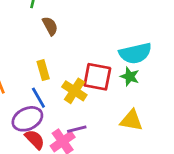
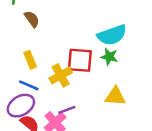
yellow cross: (74, 91) -> (61, 75), turned 35
blue line: (38, 98) -> (29, 85), turned -30

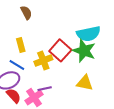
green star: (109, 57) -> (84, 51), size x1.6
red square: (80, 60) -> (60, 50), turned 30

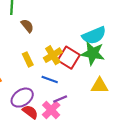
yellow cross: (43, 61) -> (53, 55), moved
blue line: (17, 65) -> (50, 79), moved

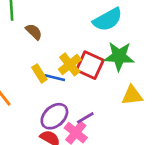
cyan semicircle: (94, 35) -> (108, 20), moved
blue line: (50, 79) -> (55, 78), moved
purple ellipse: (22, 98) -> (54, 116), moved

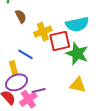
yellow cross: (70, 64) -> (43, 32), moved
red square: (90, 65) -> (60, 41), moved, turned 35
yellow rectangle: (39, 73) -> (14, 68), moved

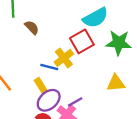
yellow cross: (43, 32) -> (64, 58), moved
green star: (77, 54) -> (119, 43), moved

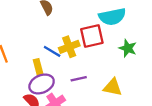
green star: (119, 43) -> (128, 48), size x0.7
purple line: (75, 102) -> (79, 79), moved

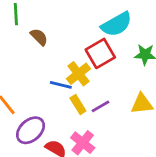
yellow rectangle: (38, 67) -> (78, 104), moved
purple ellipse: (42, 84) -> (31, 130), moved

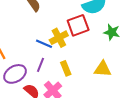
yellow rectangle: (78, 104) -> (66, 68), moved
purple line: (101, 106) -> (41, 65), moved, turned -48

